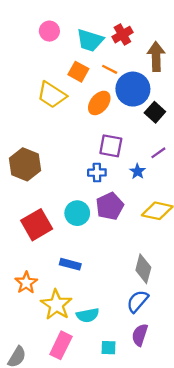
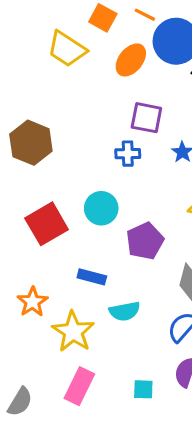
purple pentagon: (110, 206) -> (145, 241), moved
cyan semicircle: (88, 315) -> (125, 311), moved

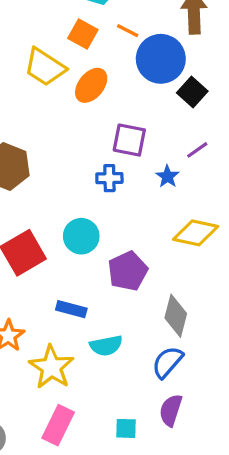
orange ellipse: (131, 60) -> (91, 85), moved

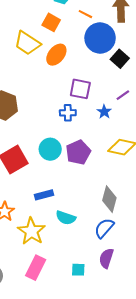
orange line: (128, 31) -> (85, 14), moved
purple pentagon: (128, 271) -> (78, 152), moved
blue rectangle: (71, 309) -> (44, 195), turned -30
cyan semicircle: (106, 346) -> (66, 218), turned 30

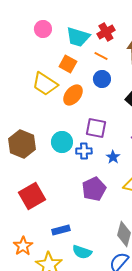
blue circle: (100, 38) -> (102, 79), moved, size x0.6
blue star: (104, 112) -> (113, 157), moved
cyan circle: (50, 149) -> (62, 142), moved

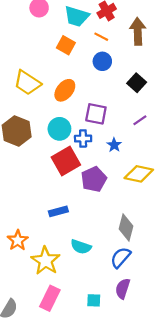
yellow trapezoid: (45, 84) -> (27, 83), moved
orange ellipse: (73, 95) -> (65, 90), moved
red square: (32, 196) -> (66, 161), moved
blue rectangle: (61, 230) -> (58, 211), moved

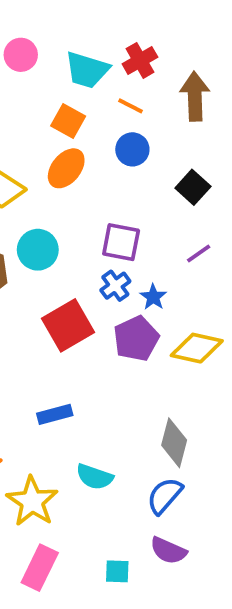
orange ellipse: (65, 90) -> (66, 168), moved
cyan circle: (59, 129) -> (38, 250), moved
blue cross: (83, 139) -> (115, 286), moved, turned -35
purple pentagon: (94, 179) -> (136, 339), moved
purple semicircle: (123, 289) -> (168, 551), turned -84

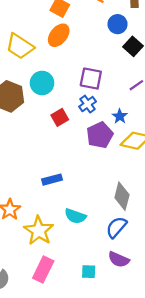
blue circle: (132, 149) -> (118, 24), moved
blue star: (153, 297) -> (120, 116), moved
red square: (68, 325) -> (60, 117), moved, size x0.6

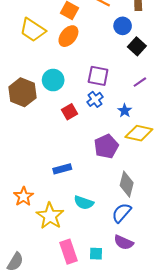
yellow trapezoid: (20, 46) -> (33, 30), moved
purple pentagon: (100, 135) -> (106, 146), moved
pink rectangle: (43, 269) -> (68, 252), moved, turned -45

